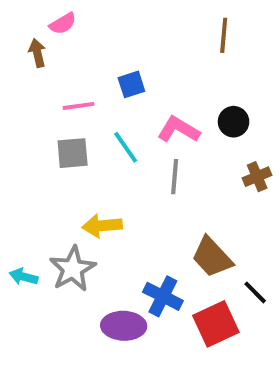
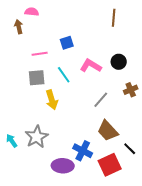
pink semicircle: (63, 24) -> (32, 12), turned -144
gray line: (175, 177) -> (101, 100), moved, turned 36
yellow arrow: (102, 226) -> (52, 100), moved, turned -102
cyan arrow: (24, 277) -> (12, 141), turned 40

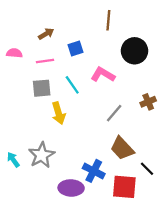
pink semicircle: (32, 12) -> (14, 53), moved
brown line: (114, 18) -> (108, 20), moved
brown arrow: (19, 27) -> (46, 34), moved, turned 72
black circle: (119, 62) -> (135, 51), moved, size x1.5
red square: (110, 165) -> (124, 187), turned 30

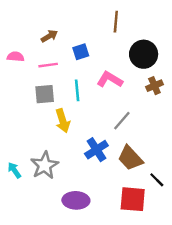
cyan line: (72, 85) -> (77, 90), turned 30
brown cross: (148, 102) -> (154, 86), moved
blue cross: (94, 171) -> (96, 150), moved, turned 30

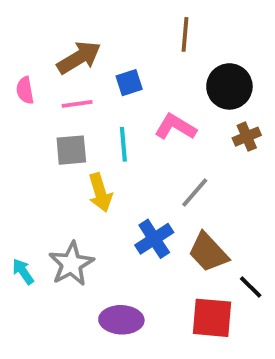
brown arrow: (49, 36) -> (79, 58), size x1.6
pink semicircle: (16, 57) -> (25, 90), turned -105

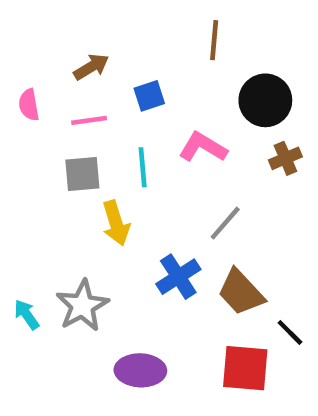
brown arrow: (79, 58) -> (91, 67), size x0.7

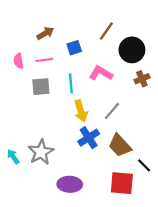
brown line: (214, 40) -> (106, 31), moved, turned 30
pink semicircle: (29, 105) -> (19, 61), moved
yellow arrow: (116, 223) -> (81, 111), moved

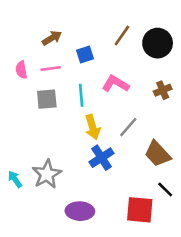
black circle: (132, 50) -> (158, 43), moved
brown trapezoid: (120, 145) -> (158, 154), moved

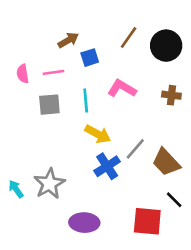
brown arrow: (52, 38) -> (68, 40), moved
brown cross: (163, 90) -> (171, 95), turned 30
yellow arrow: (93, 127) -> (98, 134), turned -45
gray line: (128, 127) -> (135, 149), moved

